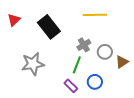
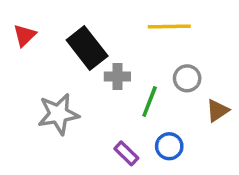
gray cross: (84, 45) -> (117, 77), moved, turned 32
gray circle: (105, 52) -> (187, 78), moved
green line: (77, 65) -> (150, 102), moved

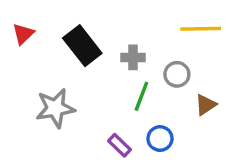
yellow line: (169, 27) -> (201, 29), moved
gray cross: (117, 77) -> (133, 57), moved

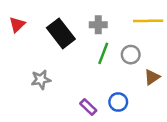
gray cross: (133, 57) -> (98, 25), moved
green line: (141, 96) -> (103, 53), moved
gray star: (55, 108) -> (41, 80), size x0.7

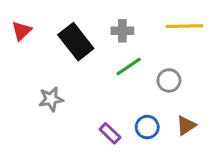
green line: (103, 53) -> (129, 66), turned 35
gray circle: (131, 55) -> (169, 80), moved
brown triangle: (152, 77) -> (186, 125), moved

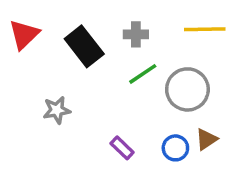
red triangle: (21, 31) -> (24, 34), size x1.4
gray circle: (169, 80) -> (187, 89), size x1.6
blue circle: (147, 127) -> (175, 148), moved

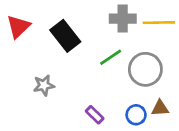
gray cross: (136, 34) -> (123, 19), moved, size x1.4
brown triangle: (206, 139) -> (160, 108), turned 30

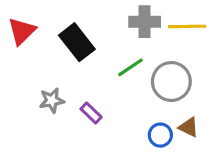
brown triangle: (160, 108) -> (189, 127), turned 30
purple rectangle: (95, 115) -> (91, 113), moved

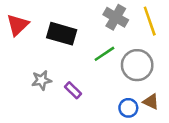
gray cross: (145, 22) -> (116, 17), turned 30
yellow line: (187, 26) -> (150, 21), turned 72
black rectangle: (77, 42) -> (62, 34), turned -36

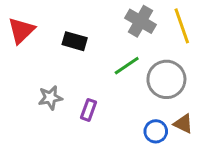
black rectangle: (62, 34) -> (75, 41), size x0.7
purple rectangle: (73, 90) -> (88, 110), turned 66

